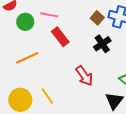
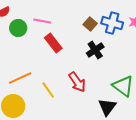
orange line: (27, 58) -> (20, 78), moved
yellow line: (47, 96) -> (48, 90), moved

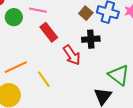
black cross: (95, 50) -> (91, 39), turned 30
red arrow: (77, 82) -> (72, 55), moved

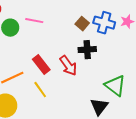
red rectangle: (49, 32) -> (41, 65), moved

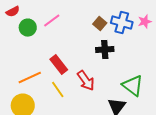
pink line: (34, 21) -> (52, 21), turned -48
red arrow: (68, 66) -> (86, 81), moved

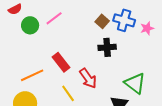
pink star: (145, 22) -> (147, 28), moved
yellow line: (58, 90) -> (68, 93), moved

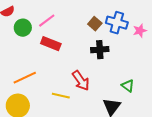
red rectangle: (61, 62) -> (51, 44), moved, turned -30
green triangle: (135, 83) -> (128, 86), size x0.6
yellow line: (68, 93) -> (61, 96), turned -42

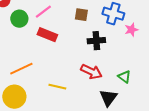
brown square: (95, 24) -> (81, 15), moved, turned -32
pink star: (140, 31) -> (131, 30), moved
red arrow: (81, 81) -> (91, 72), moved, turned -30

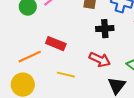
red rectangle: (47, 35) -> (56, 44), moved

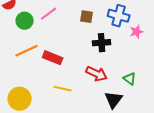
orange line: (30, 57) -> (27, 51), moved

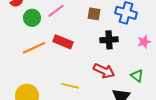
pink star: (137, 32) -> (144, 42), moved
red rectangle: (53, 58) -> (63, 42), moved

